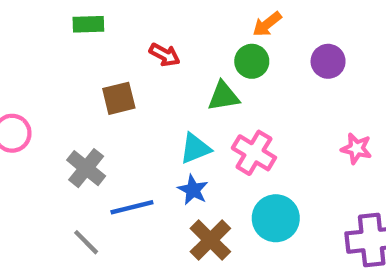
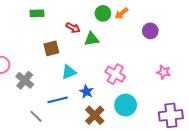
green circle: (252, 61) -> (103, 13), moved
green triangle: (223, 96) -> (92, 39), moved
cyan triangle: (195, 148) -> (69, 72), moved
gray cross: (86, 168) -> (25, 80), moved

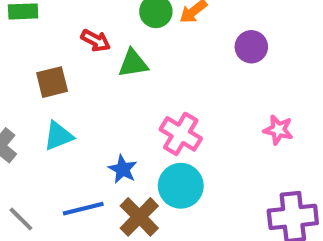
cyan triangle: (69, 72) -> (58, 136), moved
blue line: (58, 100) -> (83, 209), moved
cyan circle: (126, 105) -> (181, 186), moved

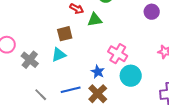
brown square: (52, 82) -> (65, 34), moved
blue star: (123, 169) -> (98, 72), moved
cyan circle: (181, 186) -> (131, 76), moved

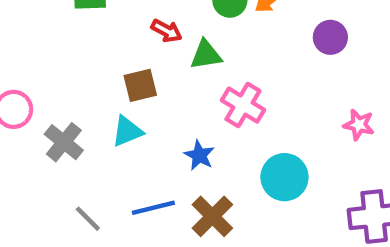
pink cross: (118, 54) -> (243, 105), moved
blue star: (98, 72) -> (199, 155), moved

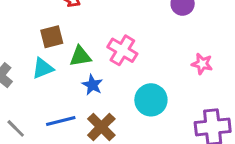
green triangle: (206, 55) -> (80, 56), moved

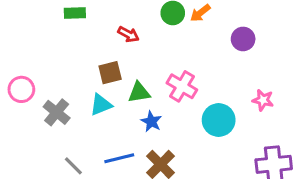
cyan circle: (151, 100) -> (219, 120), moved

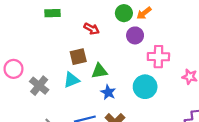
purple circle: (243, 39) -> (135, 35), moved
pink cross: (182, 86) -> (158, 57), moved, turned -30
cyan circle: (219, 120) -> (145, 87), moved

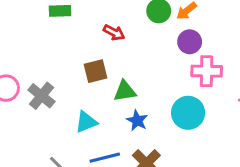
purple circle: (135, 35) -> (190, 42), moved
cyan triangle: (71, 80) -> (86, 122), moved
gray cross: (39, 86) -> (41, 96), moved

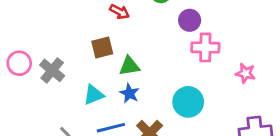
cyan circle: (188, 113) -> (188, 102), moved
blue star: (137, 120) -> (129, 93), moved

